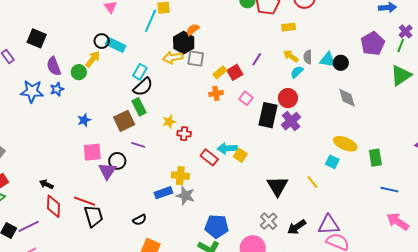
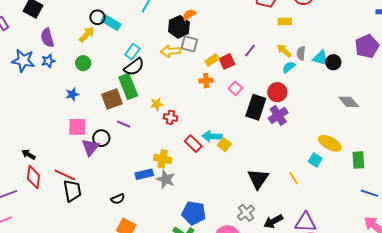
yellow arrow: (173, 58) -> (171, 51), moved
green circle: (79, 72) -> (83, 63), moved
gray diamond: (347, 98) -> (349, 102), moved, turned -30
green rectangle: (139, 107) -> (128, 86), size x1.4

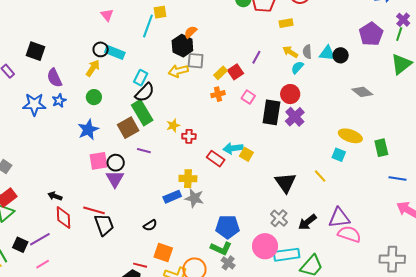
blue star: (72, 94) -> (88, 130), size x1.5
black circle: (101, 138) -> (116, 163), moved

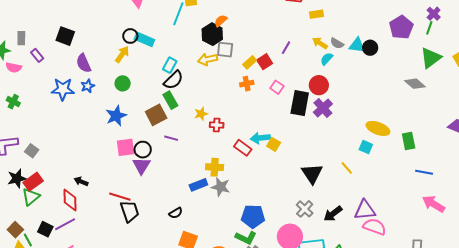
gray semicircle: (307, 52) -> (337, 43), turned -56
gray diamond: (362, 92) -> (415, 84), moved
green rectangle: (142, 113) -> (170, 100), size x0.7
red diamond: (63, 218) -> (70, 200), moved

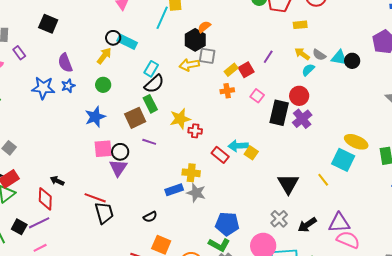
black square: (65, 36) -> (48, 24), moved
yellow star: (201, 114) -> (180, 119), size x1.5
cyan square: (366, 147) -> (343, 160), size x1.6

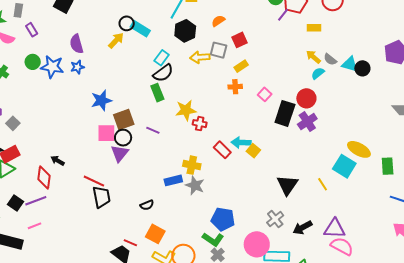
black hexagon: (195, 40) -> (185, 31), moved
purple line: (268, 57) -> (283, 15), moved
red square: (246, 70) -> (240, 40), moved
green circle: (103, 85) -> (33, 62), moved
brown square: (135, 118) -> (124, 120), moved

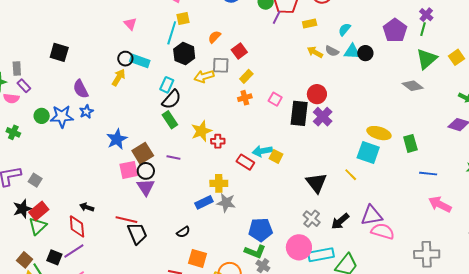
purple rectangle: (32, 30) -> (24, 86), moved
cyan semicircle: (318, 73) -> (344, 29), moved

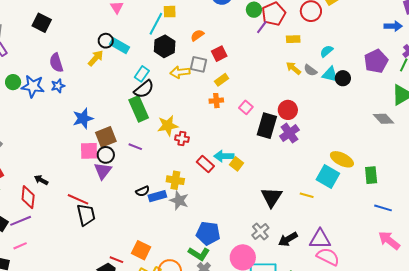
green rectangle: (170, 120) -> (139, 109), size x1.4
yellow line: (351, 175) -> (307, 195), turned -40
black semicircle: (183, 232) -> (143, 191), moved

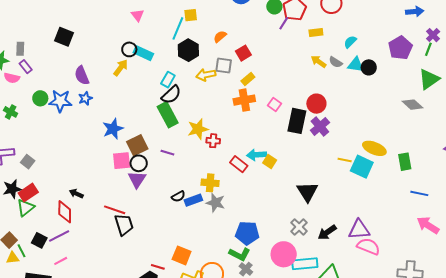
orange cross: (216, 101) -> (244, 100), size x1.5
yellow line: (307, 195) -> (345, 160), moved

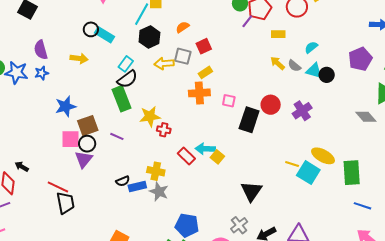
yellow arrow: (121, 68) -> (79, 58), moved, turned 54
pink square: (274, 104) -> (229, 101), turned -32
purple cross: (320, 126) -> (302, 111), moved
green rectangle: (405, 162) -> (352, 173), size x1.4

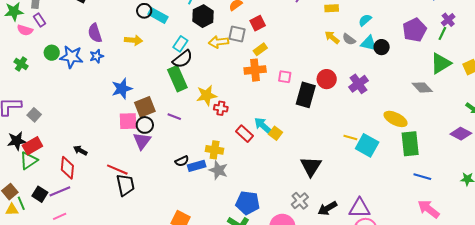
cyan arrow: (205, 149) -> (263, 126), turned 42
yellow ellipse: (323, 156) -> (396, 119), moved

